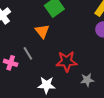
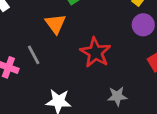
red star: (67, 61) -> (95, 52), moved, turned 30

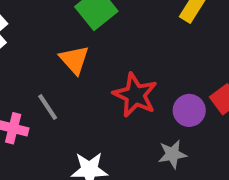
purple circle: (143, 25) -> (189, 110), moved

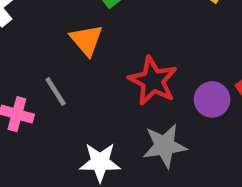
gray star: (172, 154) -> (165, 146), moved, size x1.4

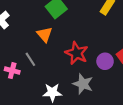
gray star: (165, 146) -> (83, 84), turned 30

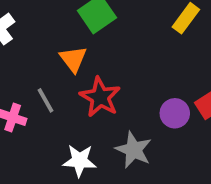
red star: (77, 53) -> (100, 97), moved

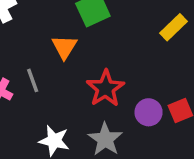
red star: (100, 97) -> (106, 88), moved

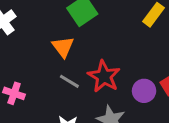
gray line: (33, 80) -> (69, 81), moved, turned -30

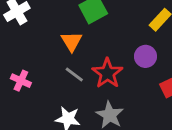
purple circle: (144, 91) -> (145, 56), moved

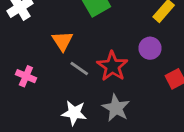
orange triangle: (72, 41) -> (62, 41), moved

